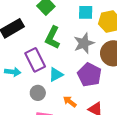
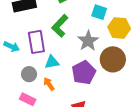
gray star: (84, 43) -> (88, 41), turned -30
orange arrow: (70, 102) -> (49, 84), moved

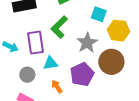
orange arrow: (49, 84) -> (57, 86), moved

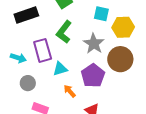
gray circle: (27, 75) -> (28, 83), moved

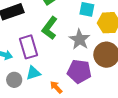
cyan triangle: (60, 69) -> (33, 73), moved
purple pentagon: (93, 76) -> (79, 71), turned -30

